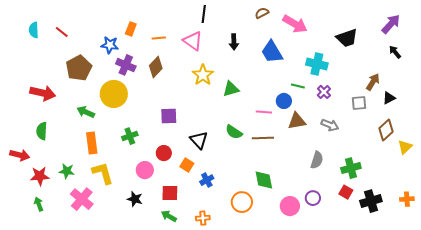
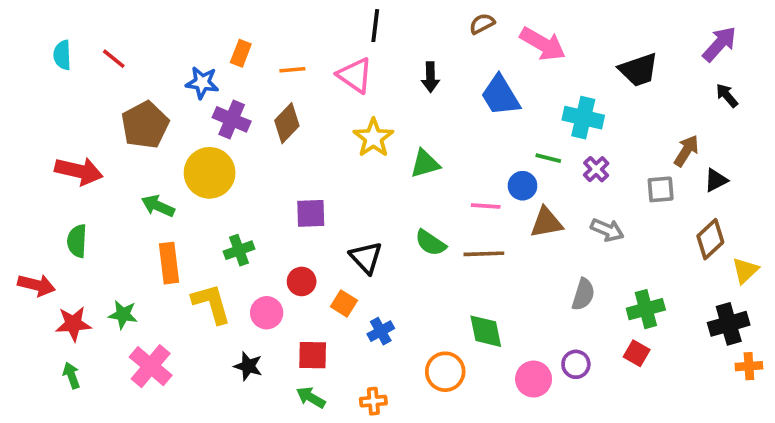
yellow L-shape: (103, 173) -> (211, 304), moved
black cross: (371, 201) -> (729, 324), moved

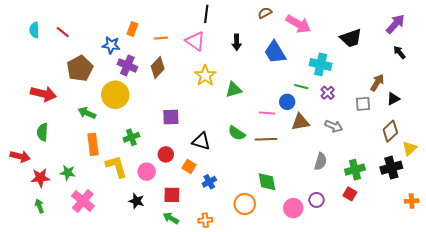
black triangle: (366, 258) -> (201, 141), turned -30
black cross: (729, 324) -> (391, 168), moved

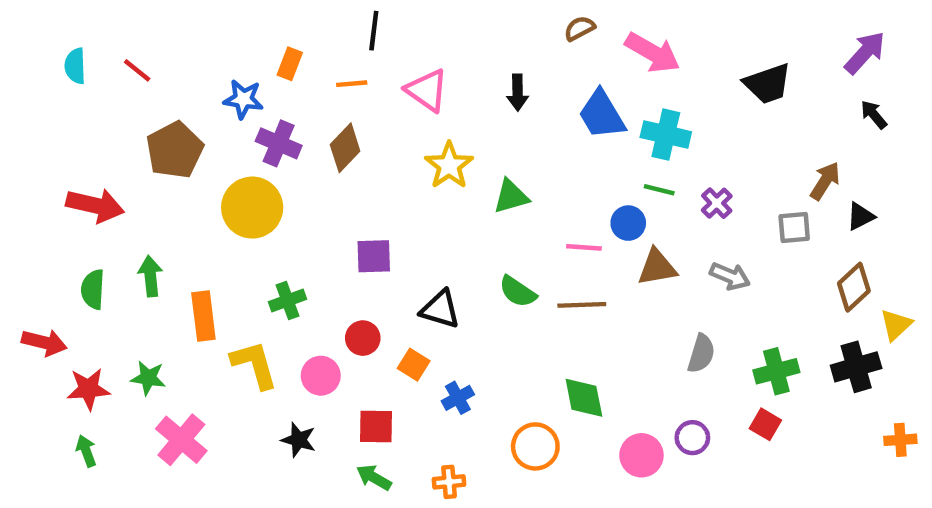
black line: (206, 14) -> (374, 31), moved
cyan cross: (321, 64) -> (666, 135), moved
green arrow: (87, 113) -> (150, 276), moved, turned 60

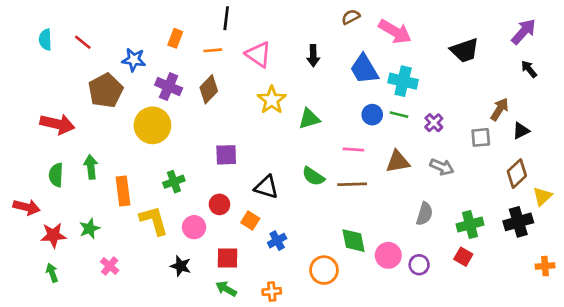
blue star: (243, 99) -> (134, 60), moved
blue circle: (628, 223) -> (372, 115), moved
green star: (148, 378) -> (90, 229), turned -30
pink cross: (181, 440) -> (110, 266), size x0.6
pink circle: (641, 455) -> (388, 255), moved

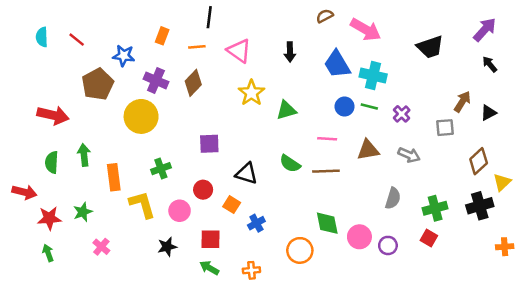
black triangle: (521, 131) -> (488, 113), moved
black star: (181, 266) -> (167, 247), turned -30

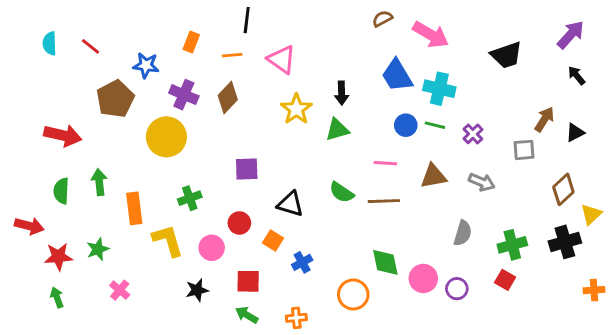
black arrow: (290, 52) -> (342, 93), moved

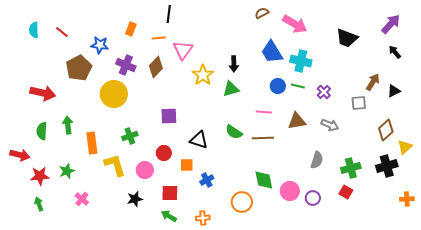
black trapezoid: (506, 55) -> (347, 38), turned 40
pink triangle: (282, 59) -> (183, 50), moved, turned 30
orange square: (273, 240) -> (187, 165), turned -32

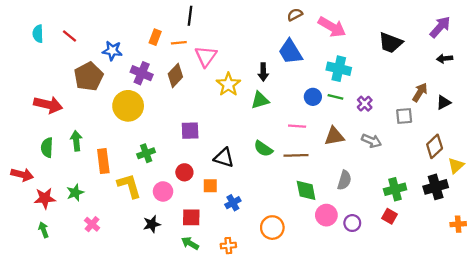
orange rectangle: (131, 29) -> (155, 37), moved
blue trapezoid: (272, 52) -> (290, 52), moved
black arrow: (395, 52) -> (445, 59), turned -56
gray semicircle: (317, 160) -> (344, 180), moved
green diamond: (264, 180) -> (306, 190), moved

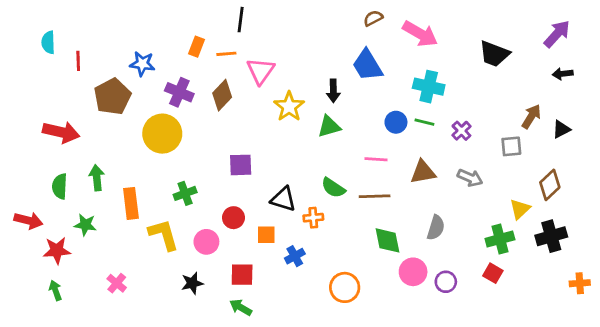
red line: (70, 36) -> (78, 61), moved, turned 49
yellow triangle: (456, 166) -> (520, 209), moved
green star: (75, 193) -> (85, 225), moved, turned 30
orange cross: (228, 246) -> (313, 218), moved

